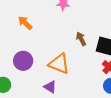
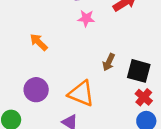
brown arrow: (81, 39) -> (109, 62), turned -128

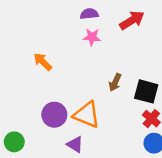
purple circle: (36, 90) -> (54, 115), moved

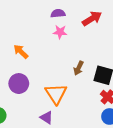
purple circle: (54, 115) -> (19, 84), moved
orange triangle: (87, 115) -> (56, 94), turned 35

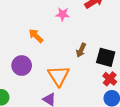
orange arrow: (21, 52) -> (36, 36), moved

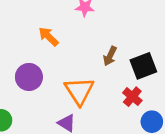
black square: (106, 57) -> (143, 66), turned -36
red cross: (110, 79) -> (132, 97), moved

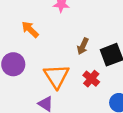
red cross: (132, 97) -> (91, 79), moved

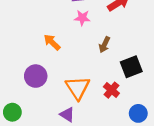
brown arrow: (83, 46) -> (104, 45), moved

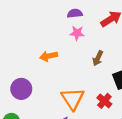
orange arrow: (52, 42) -> (49, 56), turned -56
purple circle: (36, 76) -> (21, 89), moved

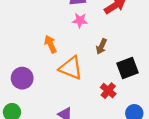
orange arrow: (49, 56) -> (50, 44), turned 77
orange triangle: (73, 99) -> (71, 68), moved, turned -35

